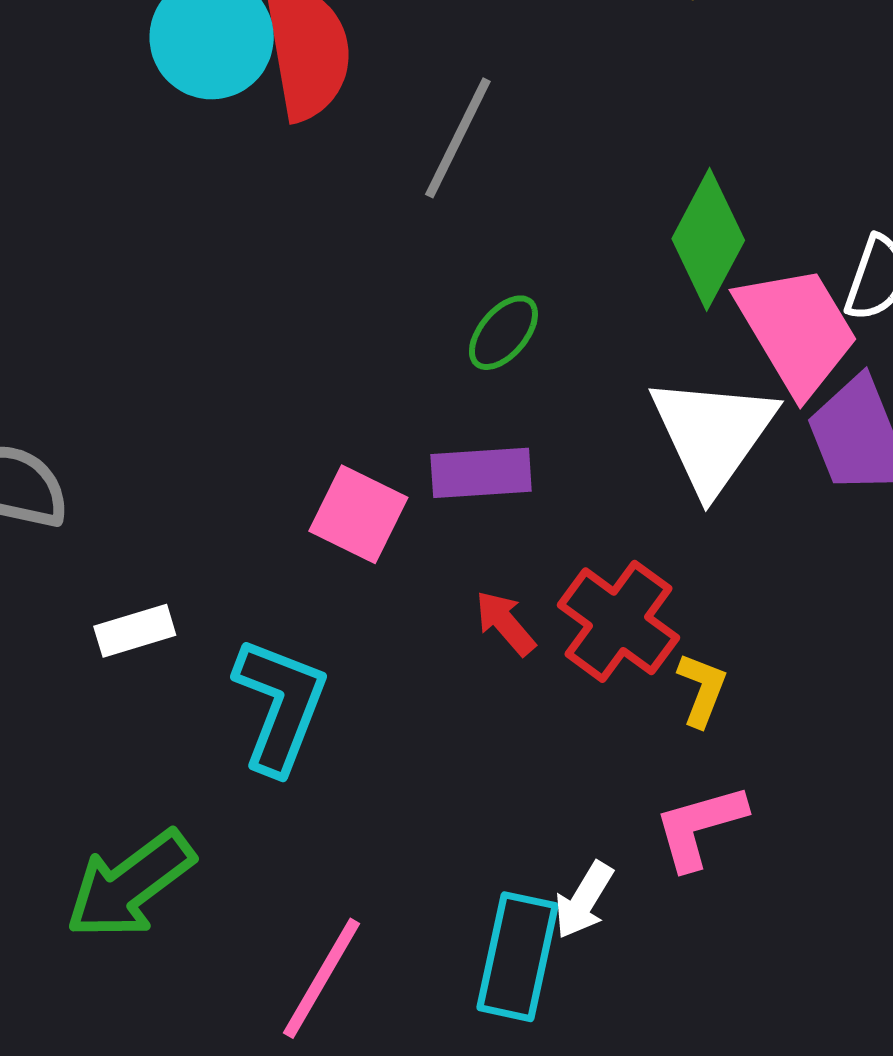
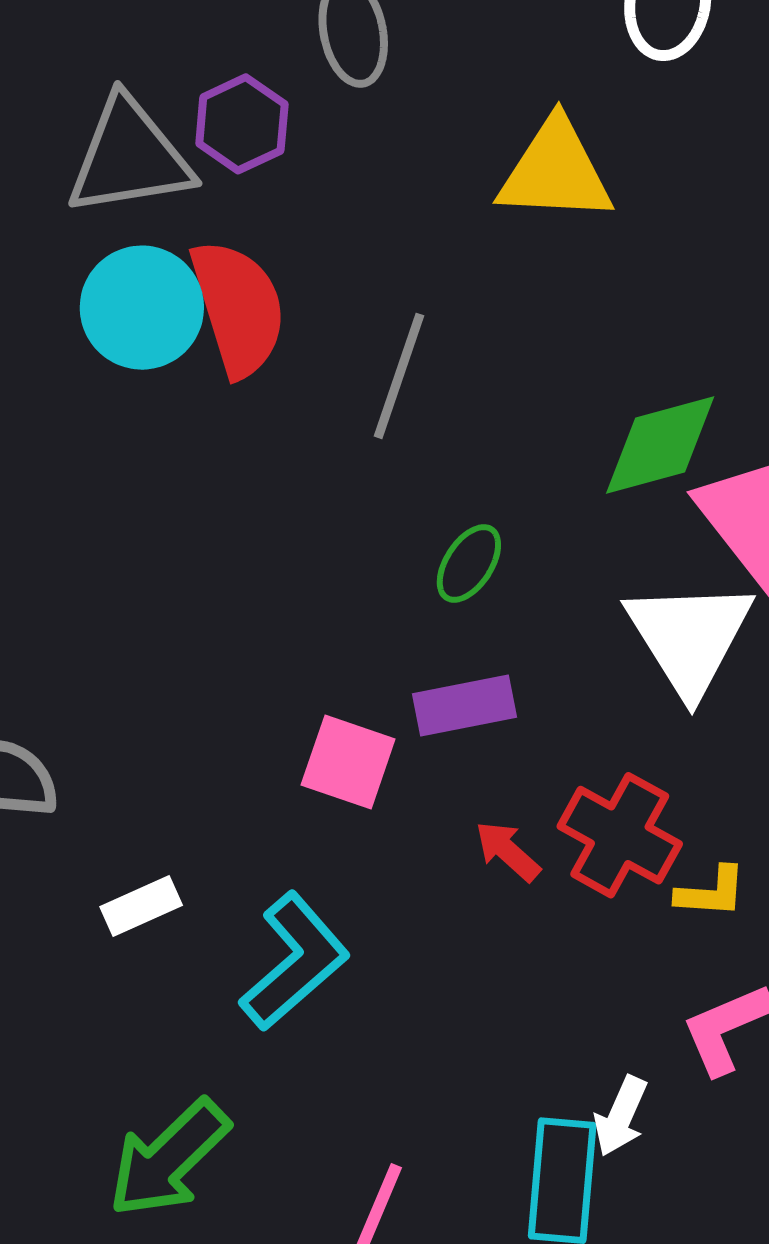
green diamond: (708, 239) -> (660, 445), turned 54
yellow L-shape: (702, 690) -> (711, 892), turned 80
cyan L-shape: (280, 705) -> (295, 962), turned 35

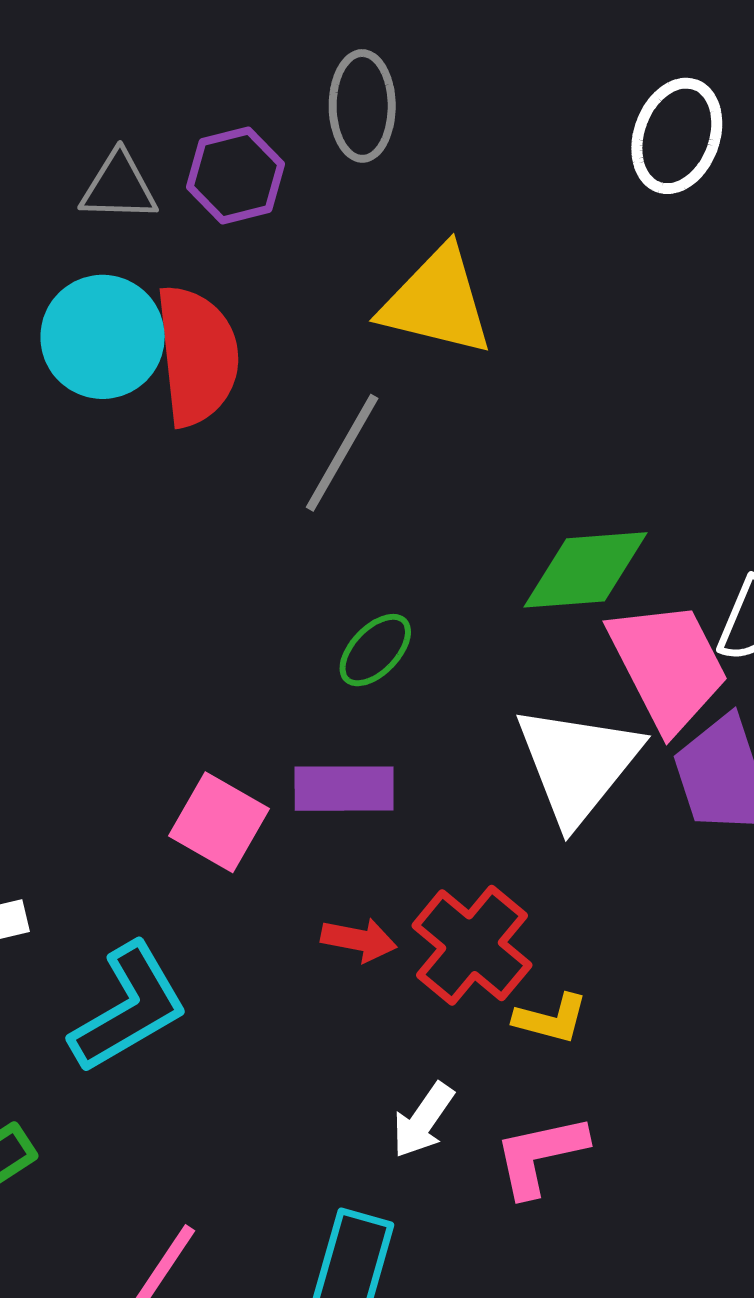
gray triangle: (129, 157) -> (119, 187), size x0.6
yellow triangle: (555, 171) -> (437, 301), moved
red arrow: (508, 851) -> (359, 940), turned 138
white arrow: (621, 1116) -> (423, 1120), moved

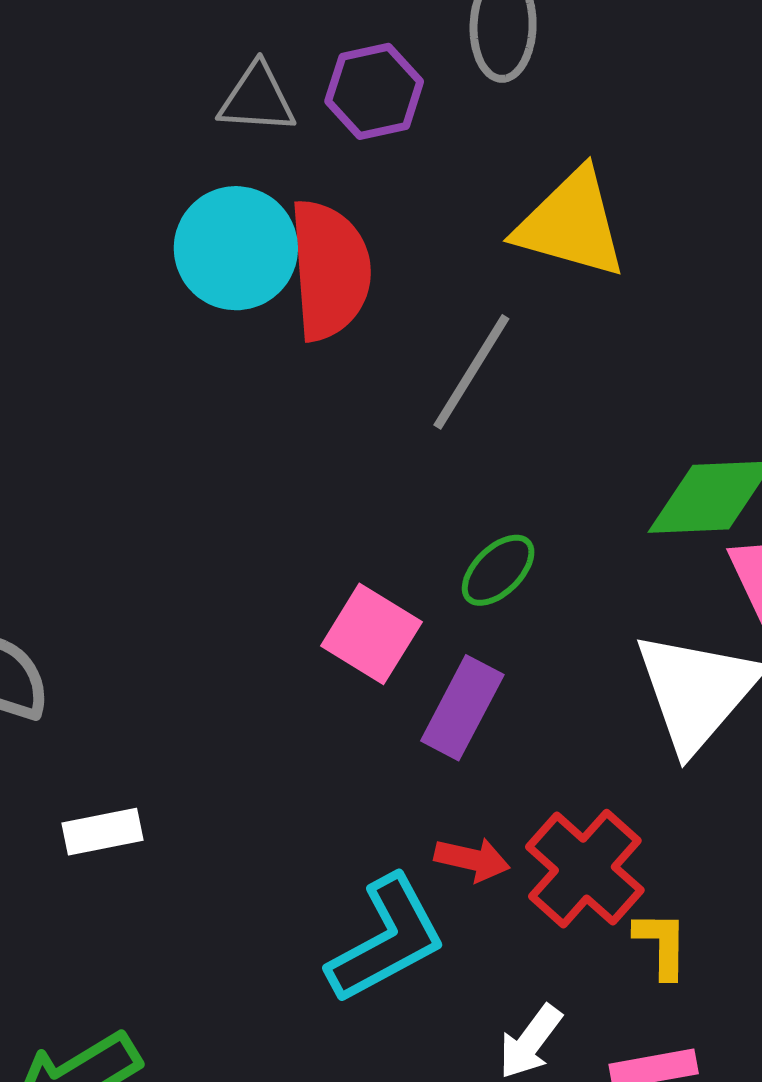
purple rectangle: (344, 789) -> (462, 708), turned -64
pink square: (219, 822) -> (371, 634), moved
cyan L-shape: (129, 1008) -> (387, 940), moved
yellow L-shape: (551, 1019) -> (661, 945), turned -106

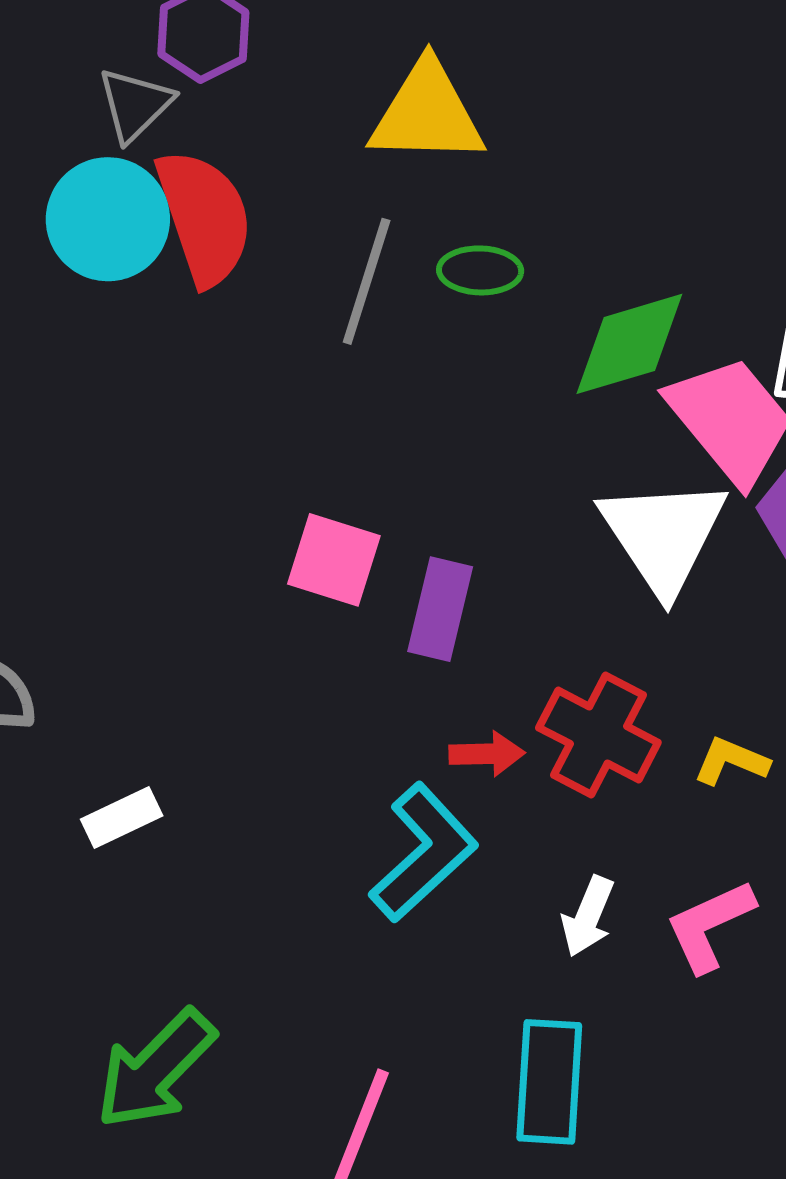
gray triangle: (257, 99) -> (135, 104), moved, turned -34
green ellipse: (498, 570) -> (480, 270), moved, turned 60
yellow L-shape: (661, 945) -> (731, 761), moved, turned -54

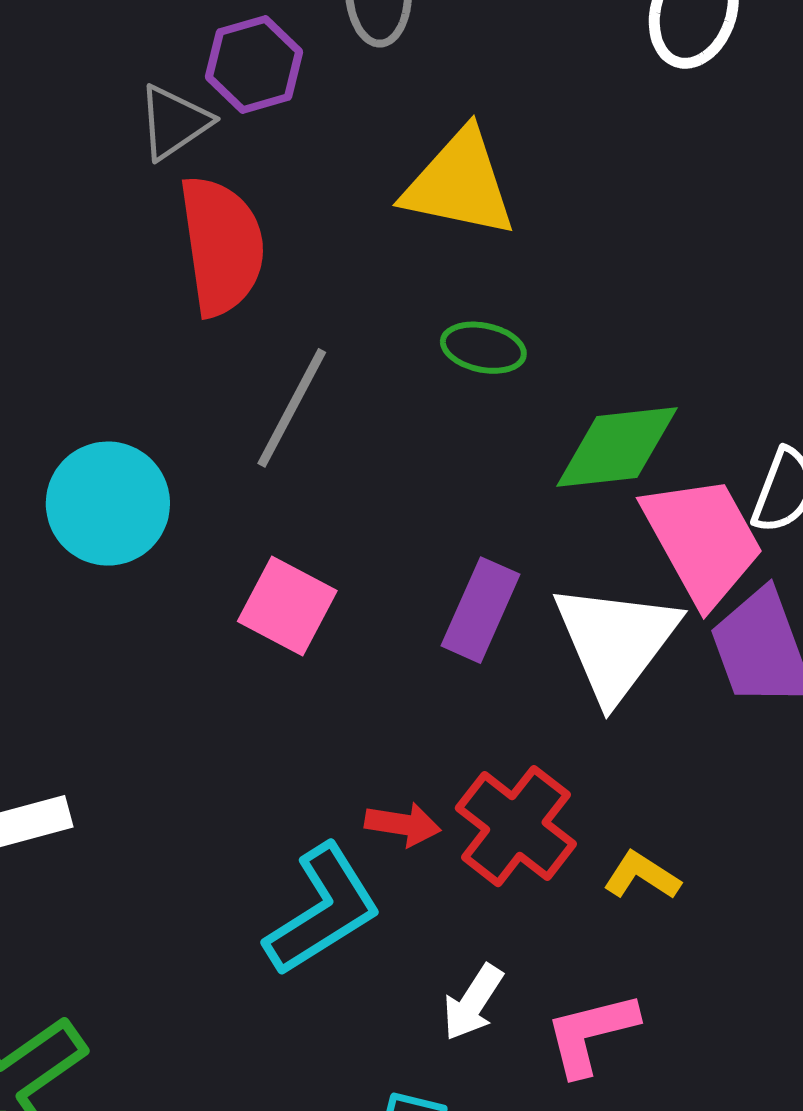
cyan circle: (108, 219) -> (108, 504), moved
gray line: (367, 281) -> (292, 408), moved
purple rectangle: (440, 609) -> (480, 610), moved

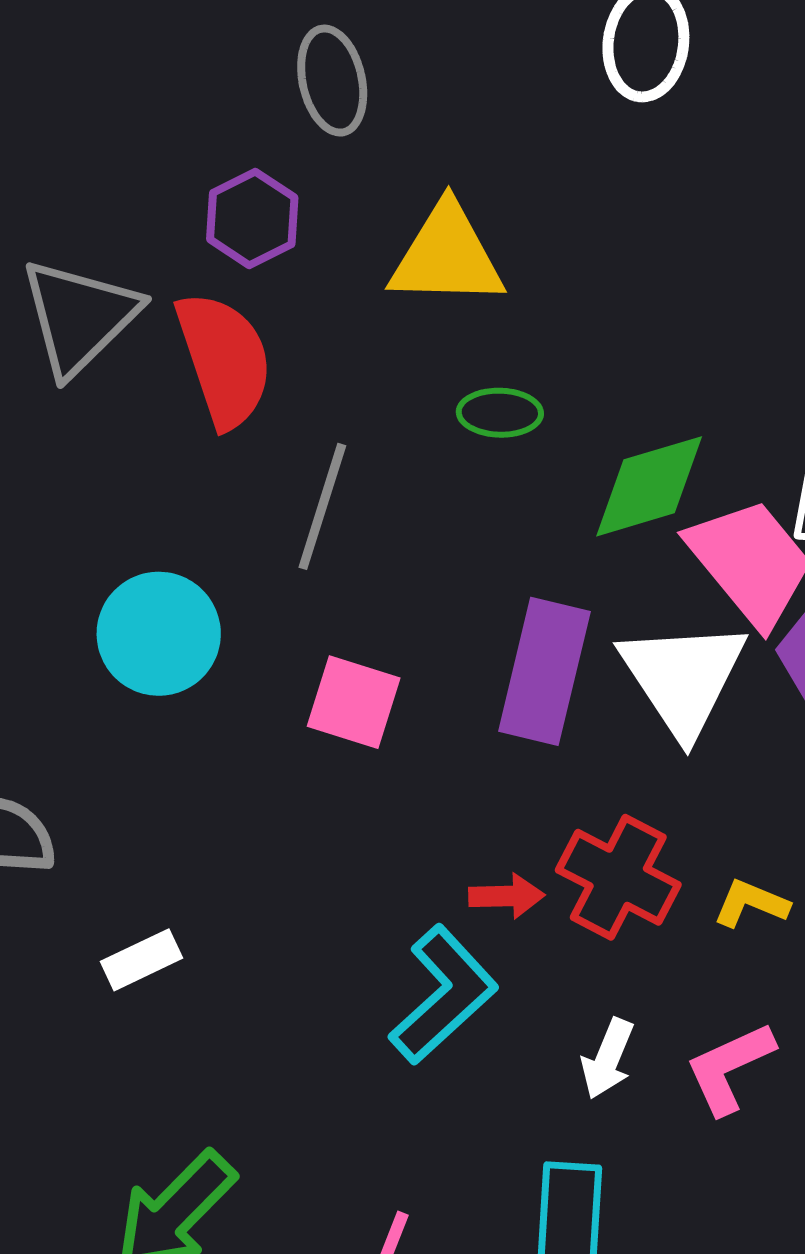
purple hexagon: (254, 64) -> (252, 218), moved
gray triangle: (174, 122) -> (79, 317), moved, size x1.6
purple rectangle: (480, 610) -> (544, 671), size x1.4

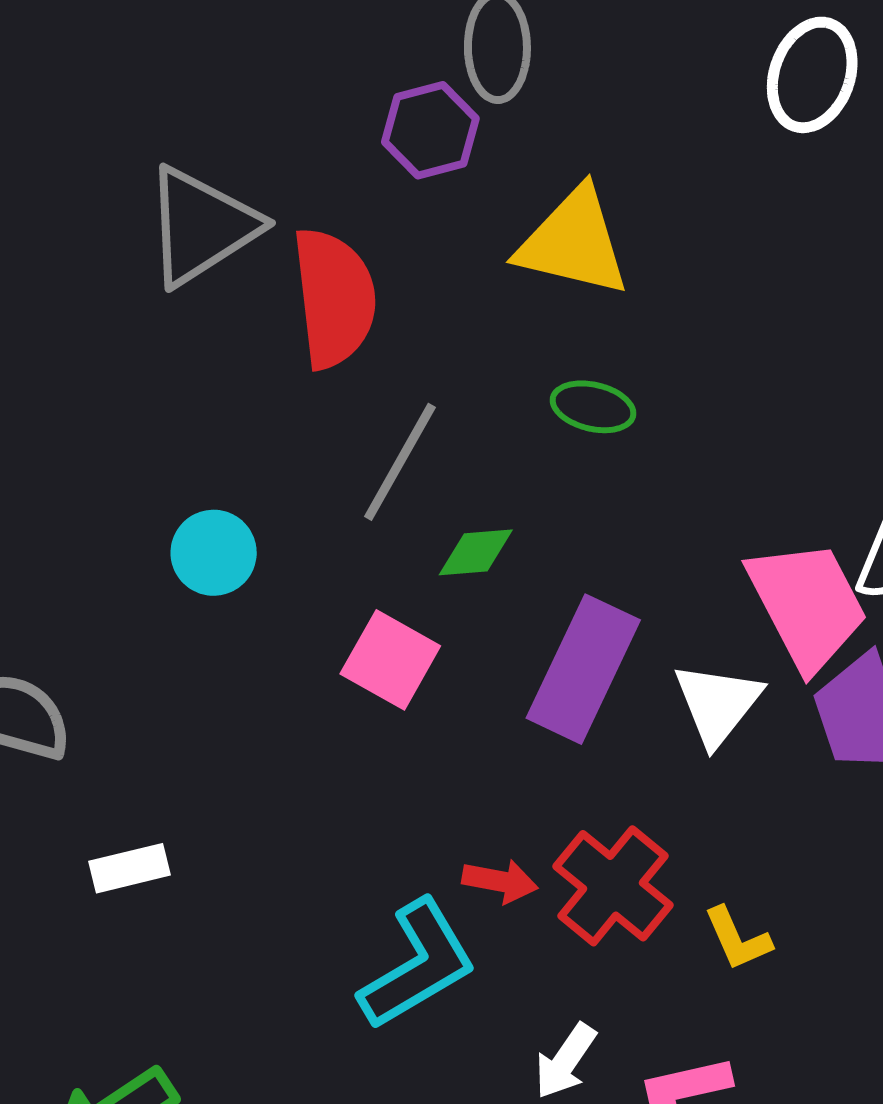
purple hexagon: (252, 218) -> (430, 130), moved
green diamond: (649, 486) -> (476, 552), moved, size x0.6
cyan circle: (159, 634) -> (214, 553), size x0.7
white triangle: (683, 678) -> (718, 704), size x0.7
yellow L-shape: (751, 903) -> (738, 939), turned -148

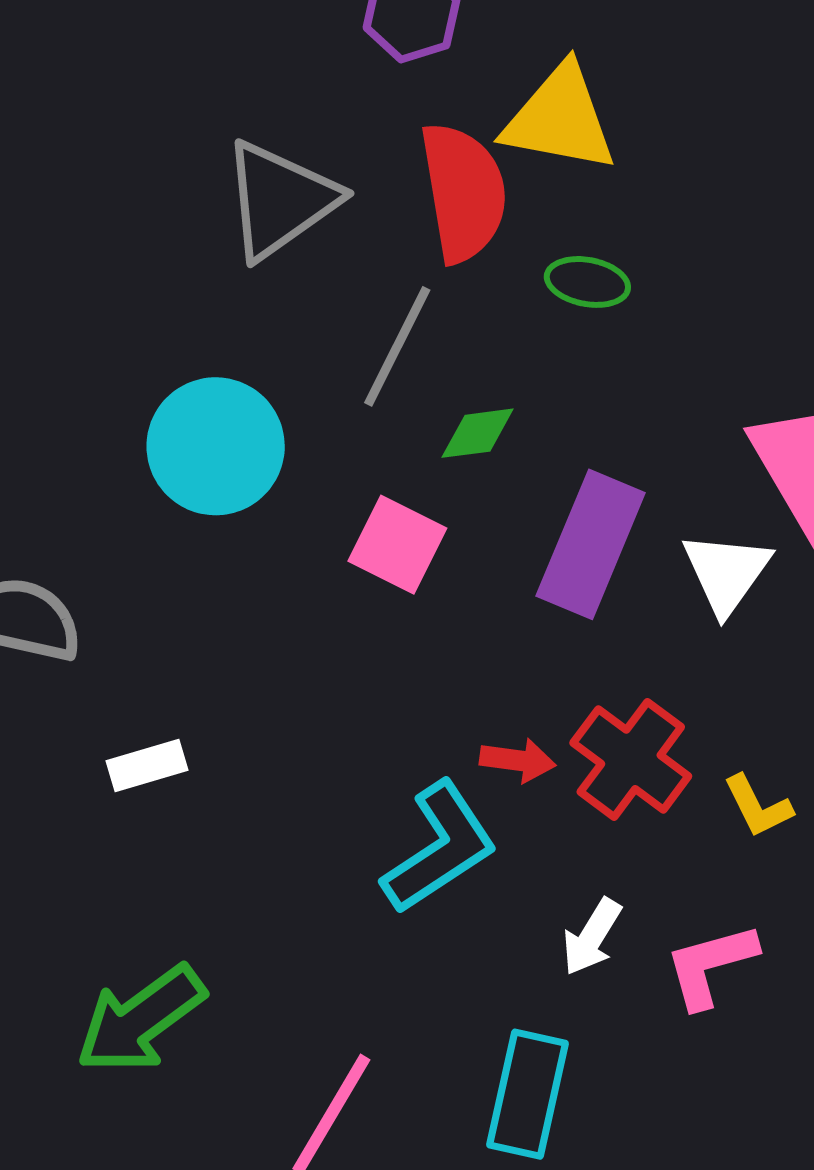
gray triangle: (201, 226) -> (280, 200), moved
red semicircle: (334, 298) -> (463, 192), moved
cyan circle: (214, 553) -> (216, 446), size x1.6

